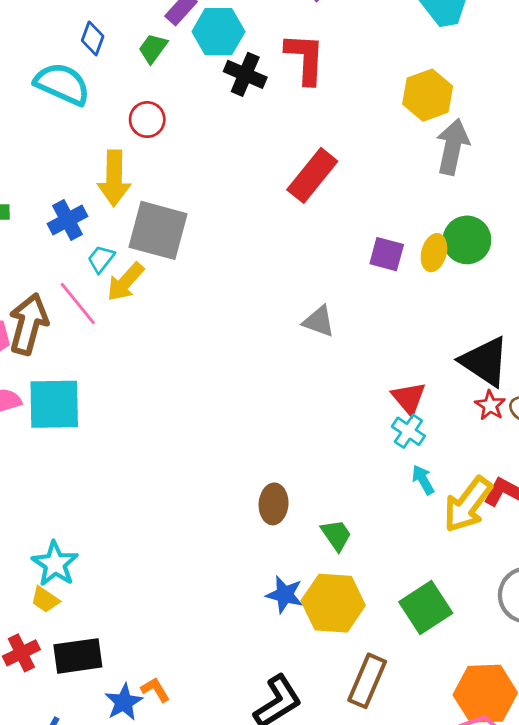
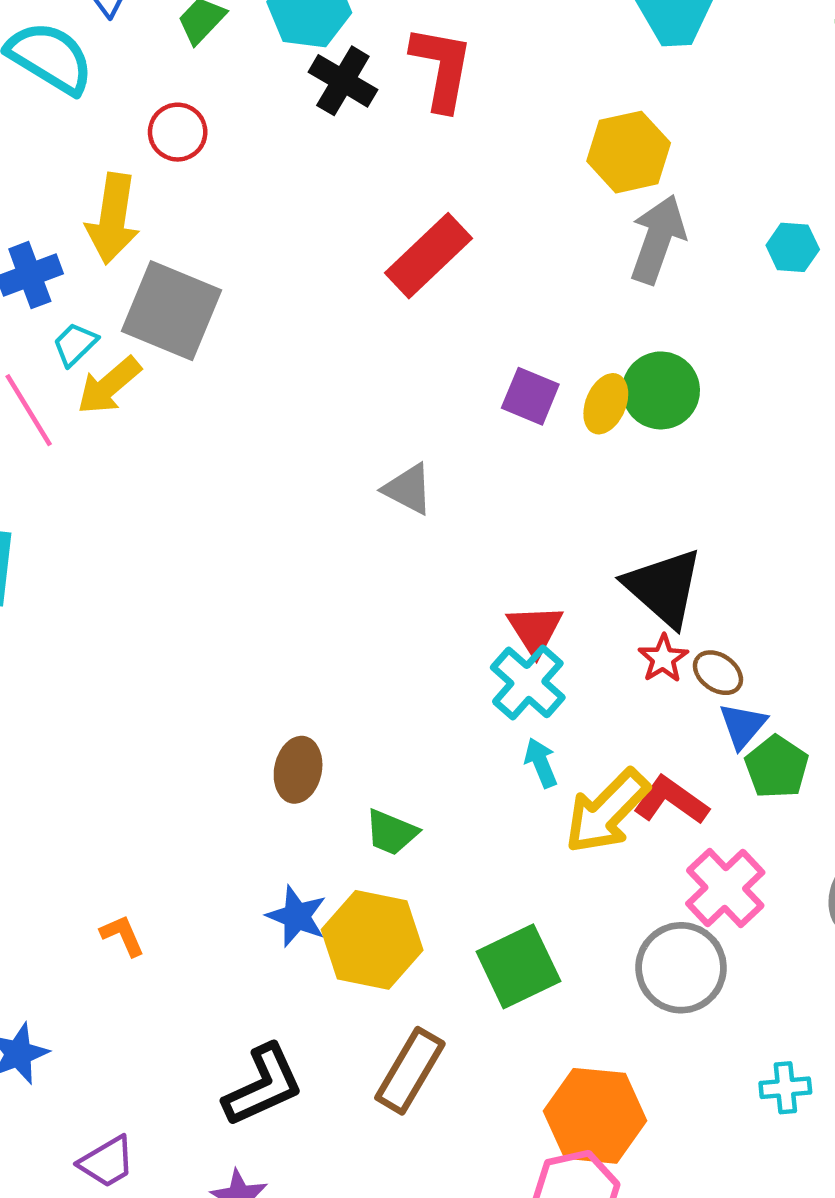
cyan cross: (408, 431) -> (528, 682), size x1.4
green trapezoid: (336, 535) -> (391, 832), turned 140
orange L-shape: (155, 690) -> (123, 935), moved

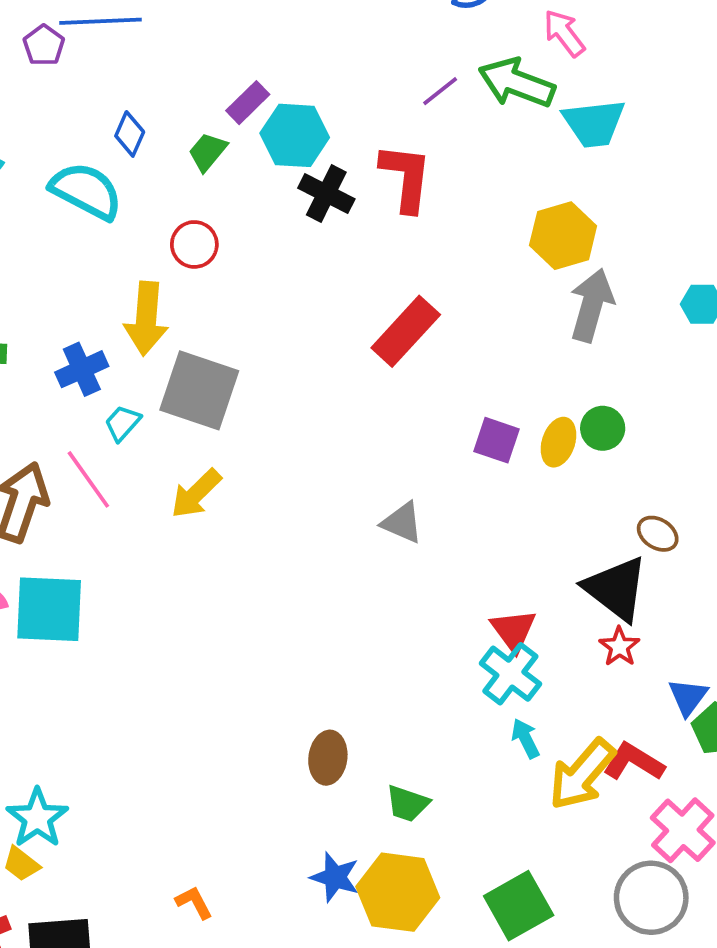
yellow arrow: (109, 386) -> (196, 494), moved
green circle: (661, 390) -> (603, 428), size x0.7
brown ellipse: (718, 673) -> (658, 534), moved

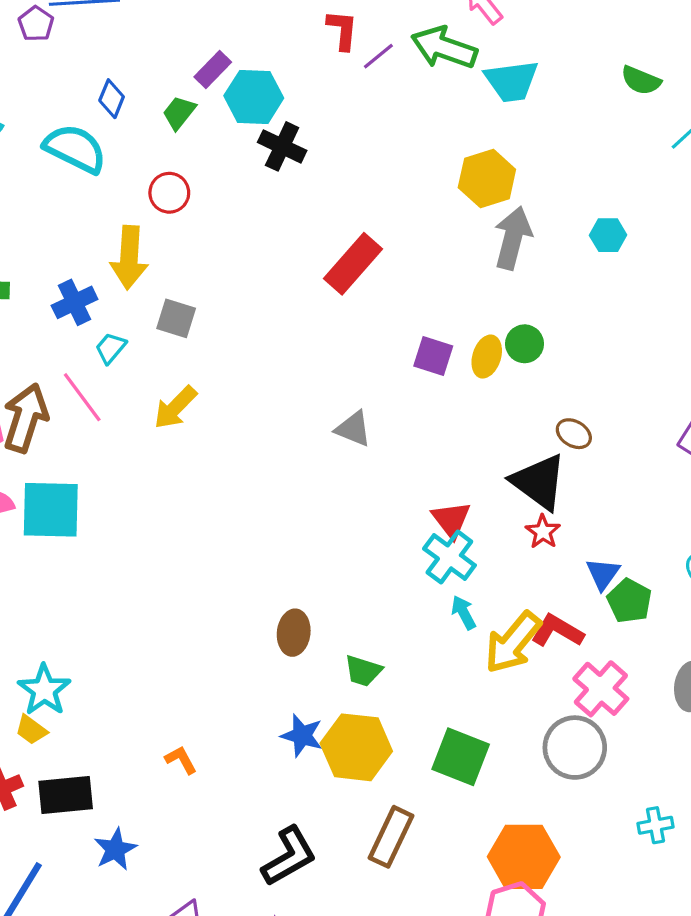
red L-shape: (406, 178) -> (342, 30), moved, size x0.7
gray square: (199, 390) -> (176, 318), size x0.6
green square: (519, 906) -> (461, 757), turned -38

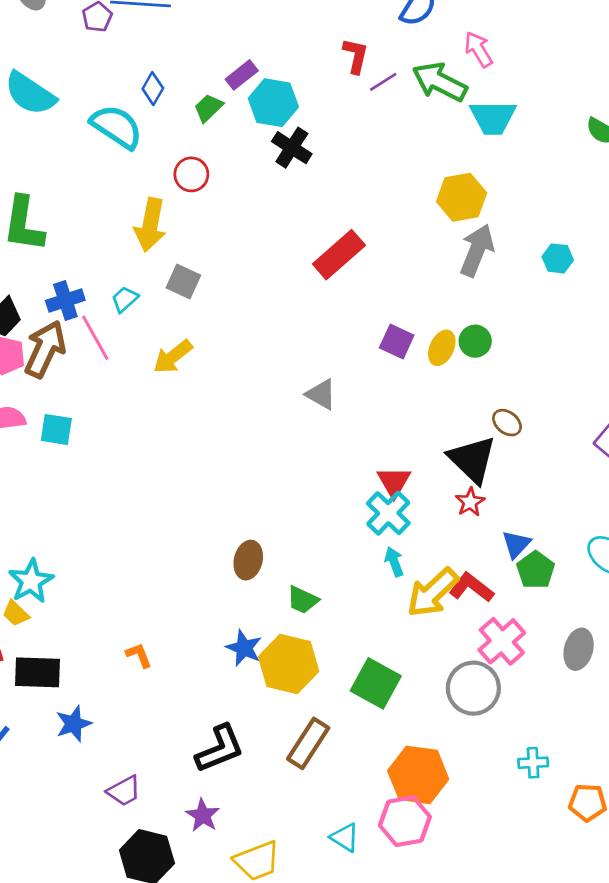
blue cross: (75, 302) -> (65, 300), moved
cyan square: (51, 510) -> (56, 429), size x0.6

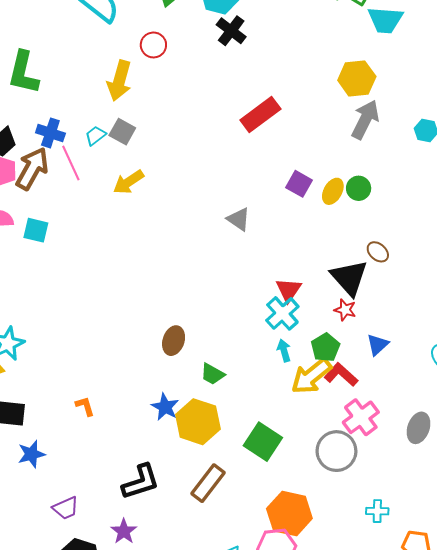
gray square: (183, 281) -> (122, 132), moved
blue cross: (65, 300) -> (50, 133), turned 32
red star: (470, 502) -> (345, 310), turned -30
green pentagon: (536, 570) -> (326, 347), moved

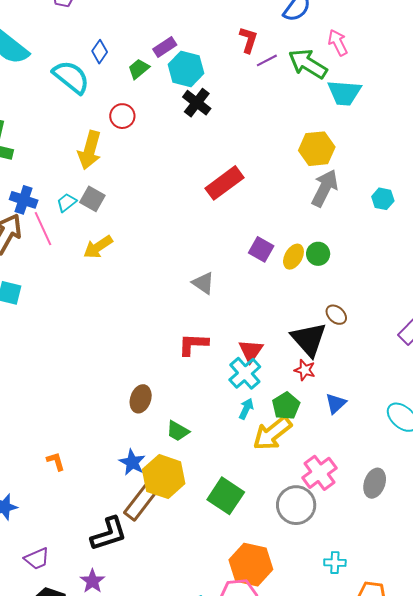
cyan arrow: (284, 351) -> (246, 409), turned 40
red L-shape: (341, 375) -> (193, 344), moved, turned -40
brown rectangle: (208, 483) -> (140, 503), moved

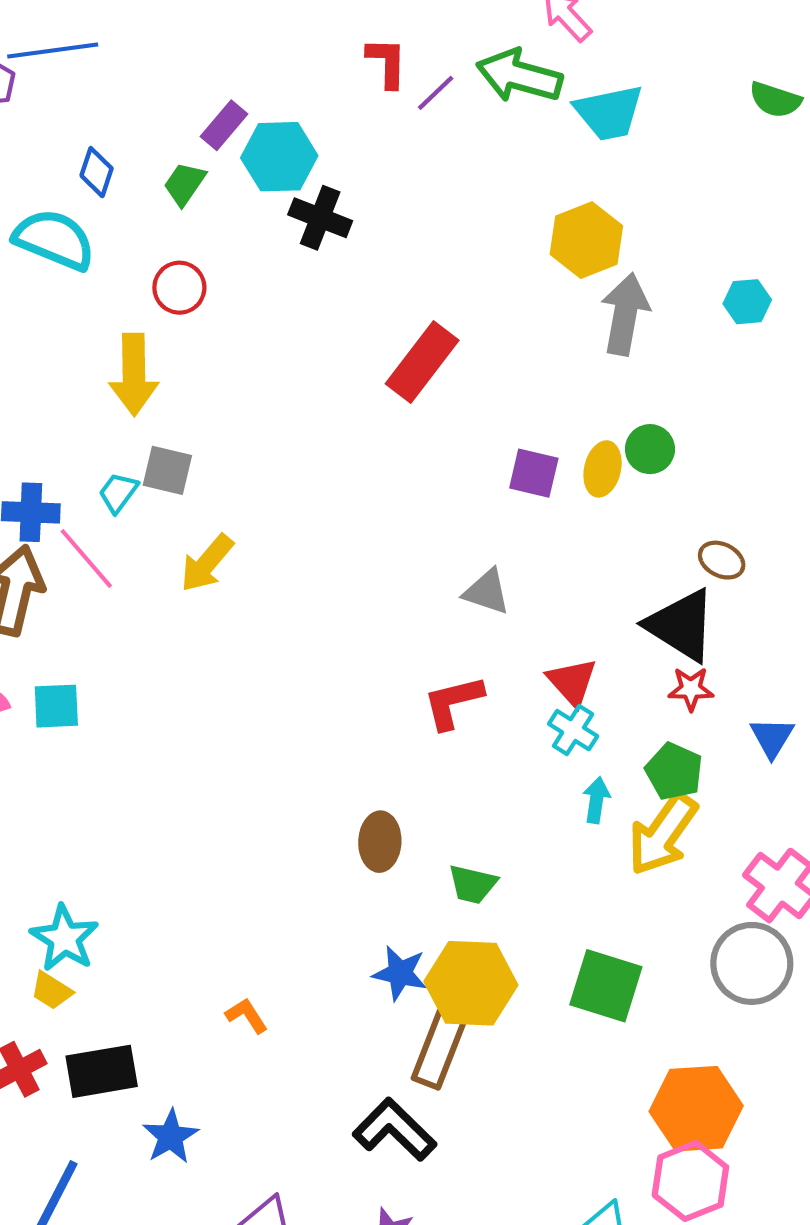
gray triangle: (203, 283) -> (487, 592), moved
cyan cross: (245, 373) -> (573, 730), size x0.7
black L-shape: (109, 534) -> (394, 1130), turned -102

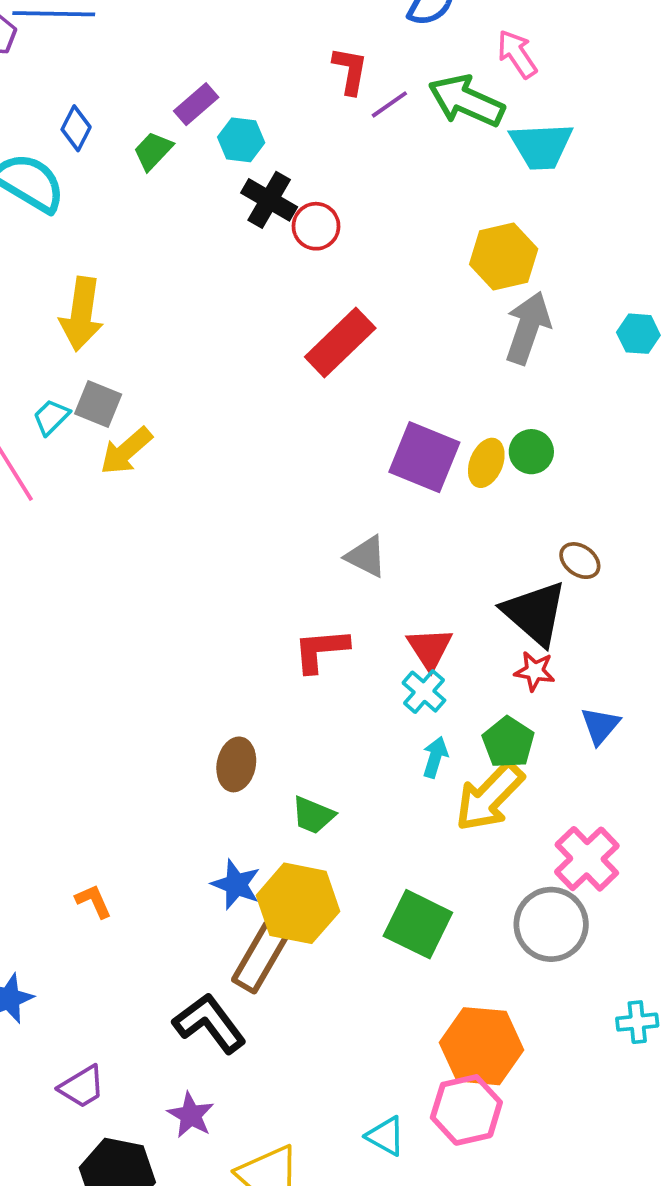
cyan hexagon: (279, 157) -> (241, 140), size x0.7
red circle: (179, 288) -> (316, 226), moved
purple square: (534, 473) -> (424, 457), size x1.5
yellow arrow: (207, 563) -> (126, 451), moved

